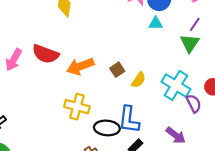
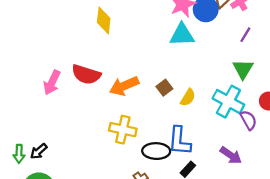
cyan triangle: (156, 23) -> (182, 35), moved, size x1.6
green triangle: (190, 43) -> (243, 69), moved

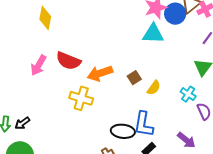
yellow diamond: (104, 20) -> (45, 18), moved
cyan cross: (228, 102) -> (188, 94), size x0.6
yellow cross: (123, 130) -> (81, 98), moved

